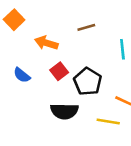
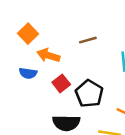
orange square: (14, 20) -> (28, 34), moved
blue semicircle: (22, 75) -> (28, 73), moved, turned -30

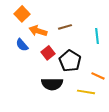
brown line: (88, 40) -> (65, 27), moved
blue semicircle: (28, 73) -> (22, 45), turned 40

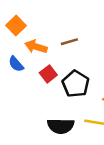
black semicircle: (52, 84) -> (61, 126), moved

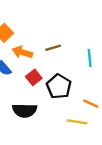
black semicircle: (61, 126) -> (25, 110), moved

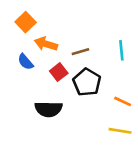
brown line: (53, 48) -> (80, 52), moved
yellow line: (77, 122) -> (120, 131), moved

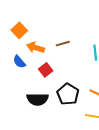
brown line: (80, 52) -> (63, 44), moved
black pentagon: (87, 82) -> (68, 94), moved

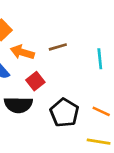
black semicircle: (37, 99) -> (18, 105), moved

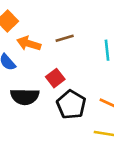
red square: (35, 81) -> (55, 78), moved

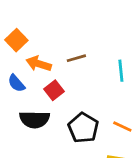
red square: (55, 78) -> (54, 90), moved

